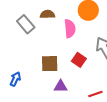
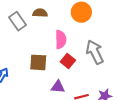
pink semicircle: (70, 29) -> (61, 39), moved
purple triangle: (61, 86) -> (58, 87), moved

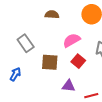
gray rectangle: (17, 21) -> (26, 43), moved
pink semicircle: (61, 39) -> (72, 40), turned -120

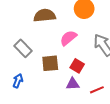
brown semicircle: (52, 15) -> (45, 15), size x1.5
red square: (78, 61) -> (77, 66), moved

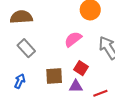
brown semicircle: (45, 15) -> (21, 17), moved
brown square: (50, 63) -> (54, 76), moved

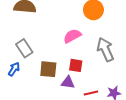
gray rectangle: (26, 48) -> (24, 48), moved
red square: (81, 68) -> (76, 65), turned -32

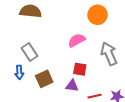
blue arrow: (14, 69) -> (19, 72), turned 144
brown square: (48, 69) -> (44, 79), moved, turned -30

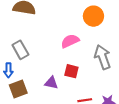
brown square: (44, 79) -> (18, 89), moved
purple triangle: (72, 86) -> (51, 83), moved

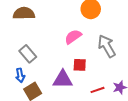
purple triangle: (51, 83) -> (63, 79), size x1.5

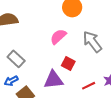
red square: (80, 65) -> (68, 63), turned 32
blue arrow: (20, 75) -> (11, 81), turned 80

